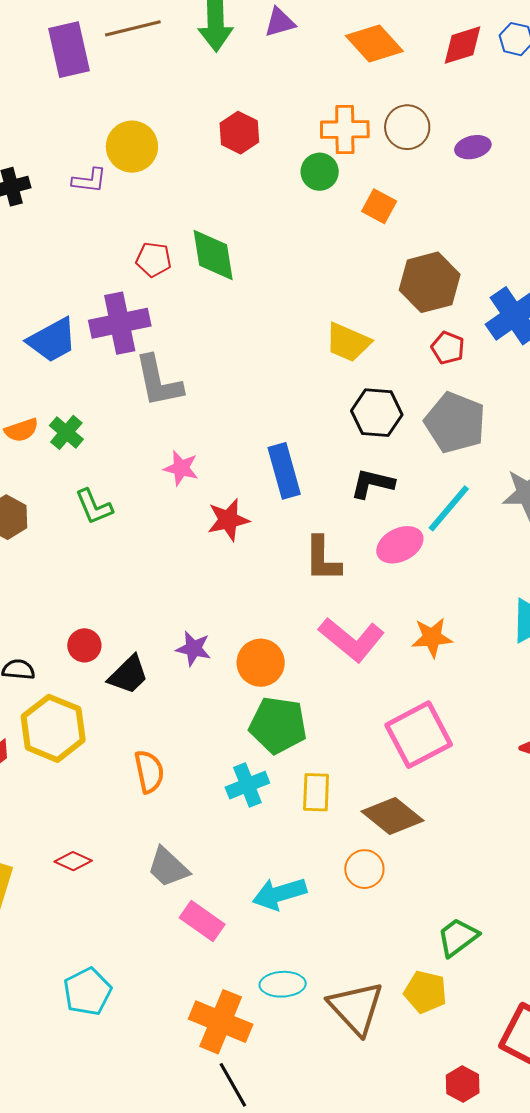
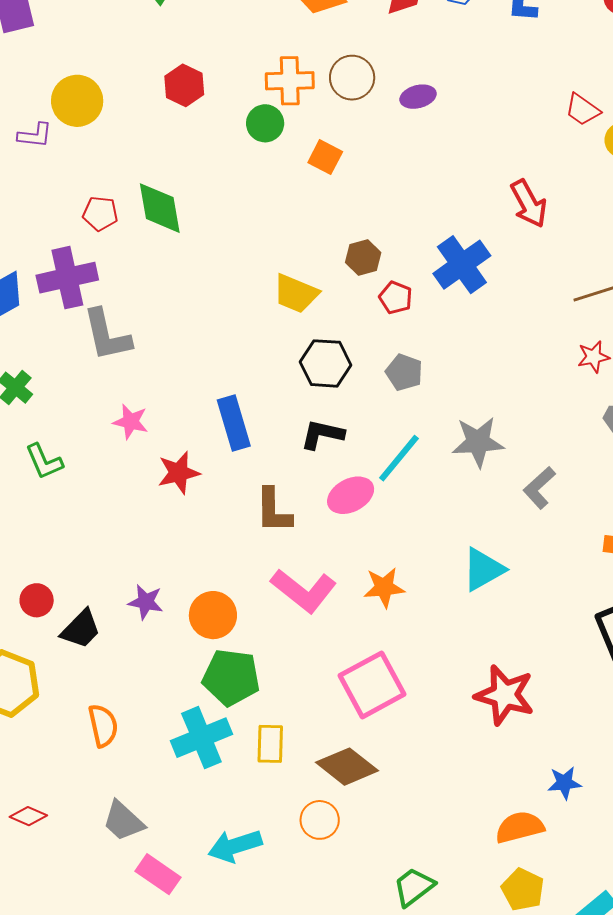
brown hexagon: (430, 282) -> (363, 258), moved, size x0.6
gray pentagon: (455, 423) -> (404, 372), size x0.6
cyan cross: (247, 785) -> (201, 738), size x1.4

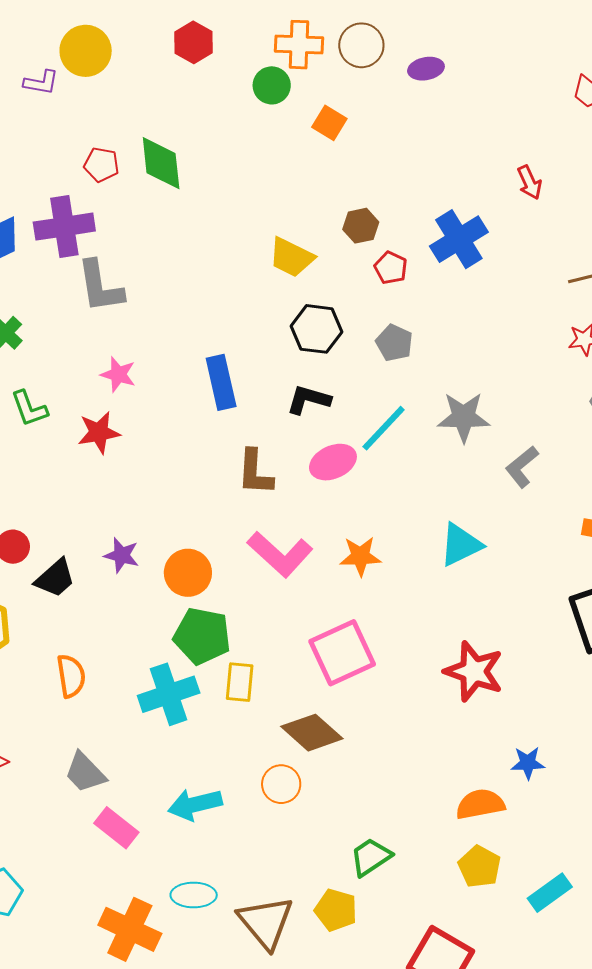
red arrow: (529, 204) -> (530, 182), size x0.7
red star: (179, 473) -> (99, 432), moved
yellow rectangle: (270, 744) -> (240, 682), moved

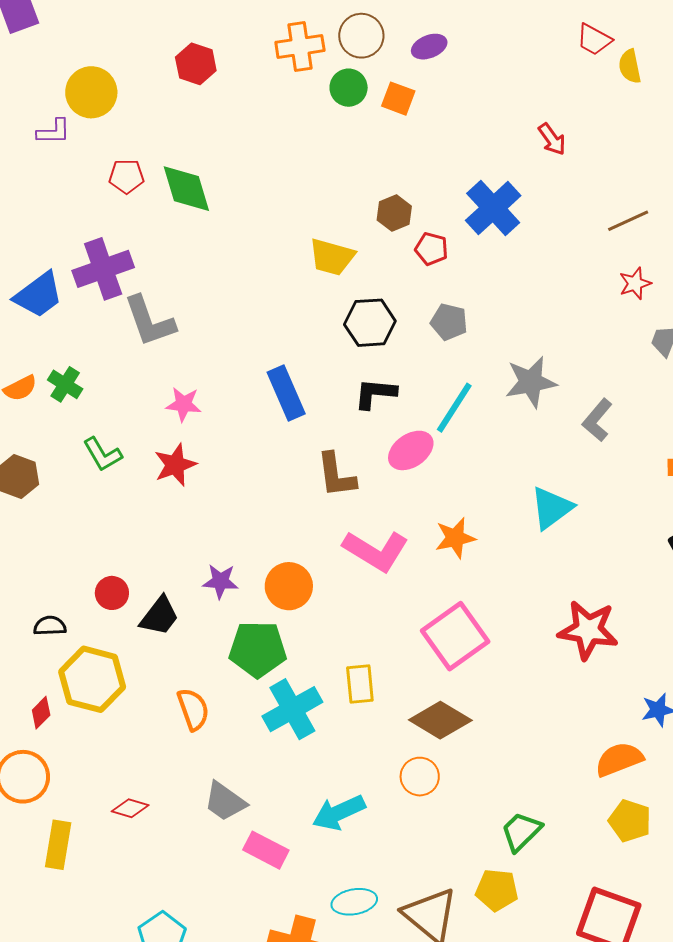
green circle: (272, 85) -> (349, 88), moved
orange square: (329, 123) -> (398, 99), moved
red pentagon: (101, 165) -> (127, 176), moved
green pentagon: (202, 636) -> (258, 649), moved

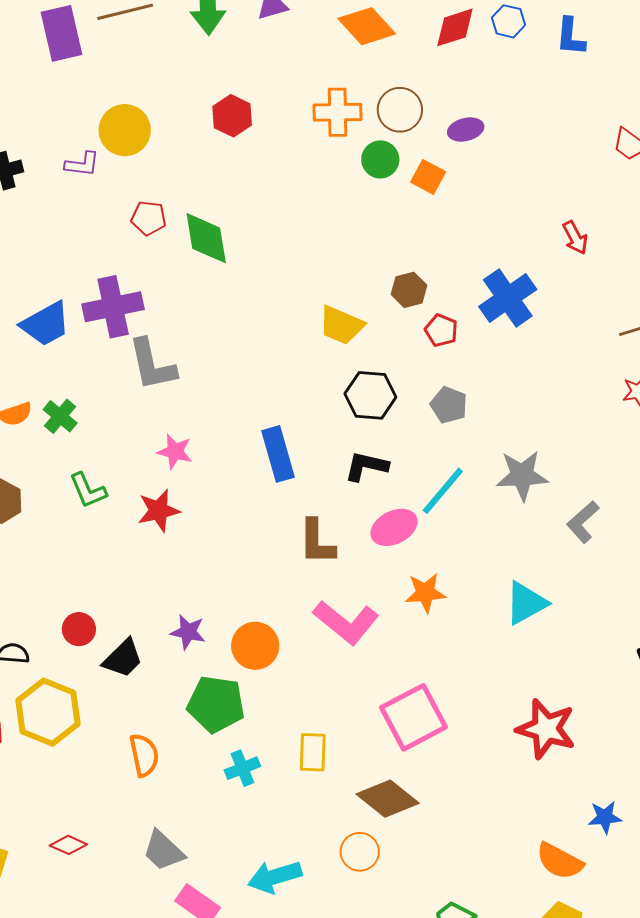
orange star: (455, 538) -> (425, 593), moved
cyan cross: (292, 709) -> (242, 768), size x0.6
orange semicircle: (619, 759) -> (560, 861), turned -138

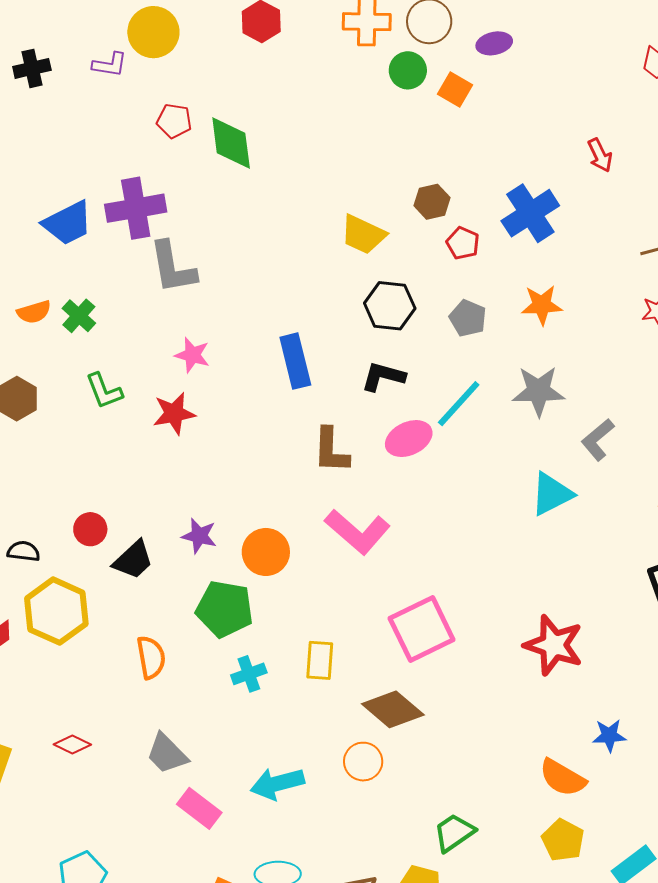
orange star: (425, 593) -> (542, 305), moved
cyan triangle: (526, 603) -> (552, 494), moved

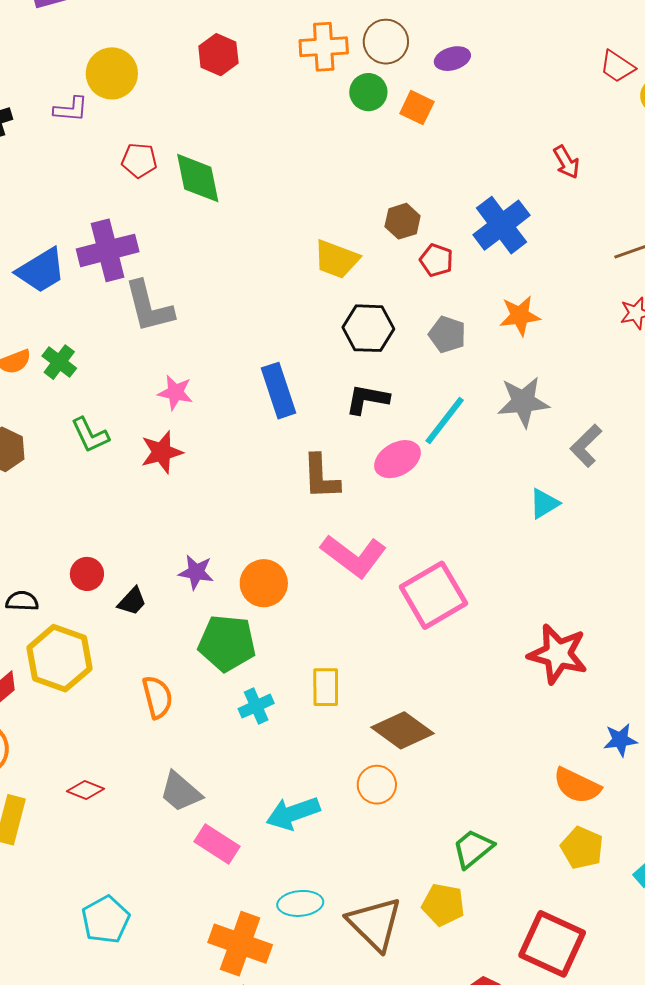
cyan triangle: (552, 494) -> (544, 503), size x0.7
black trapezoid: (133, 560) -> (132, 601), size x0.7
pink square: (422, 629) -> (433, 595), moved

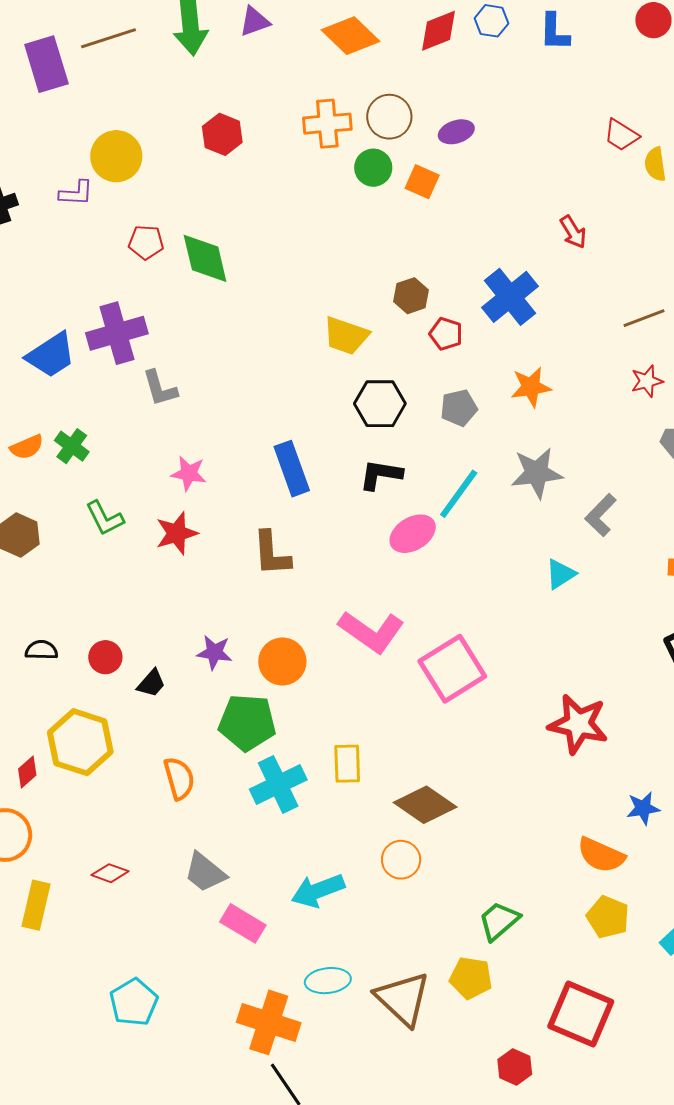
gray L-shape: (149, 307) -> (160, 388), size x0.7
gray pentagon: (447, 335) -> (459, 408), turned -30
brown L-shape: (321, 477) -> (272, 553), moved
black semicircle: (22, 601) -> (41, 650), moved
cyan cross: (256, 706) -> (278, 784), size x1.6

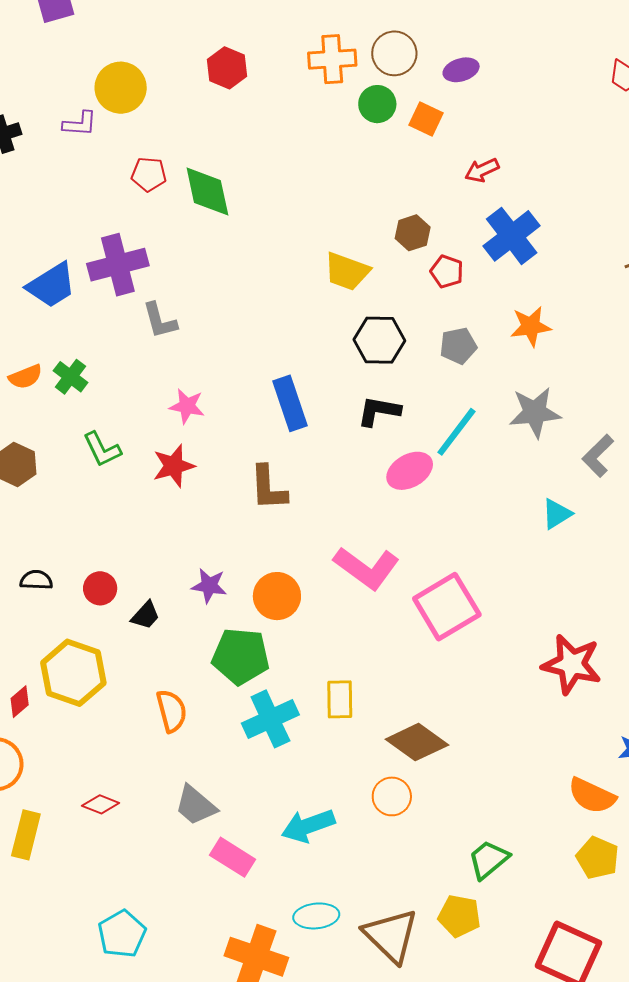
red arrow: (573, 232) -> (482, 170), moved, turned 96

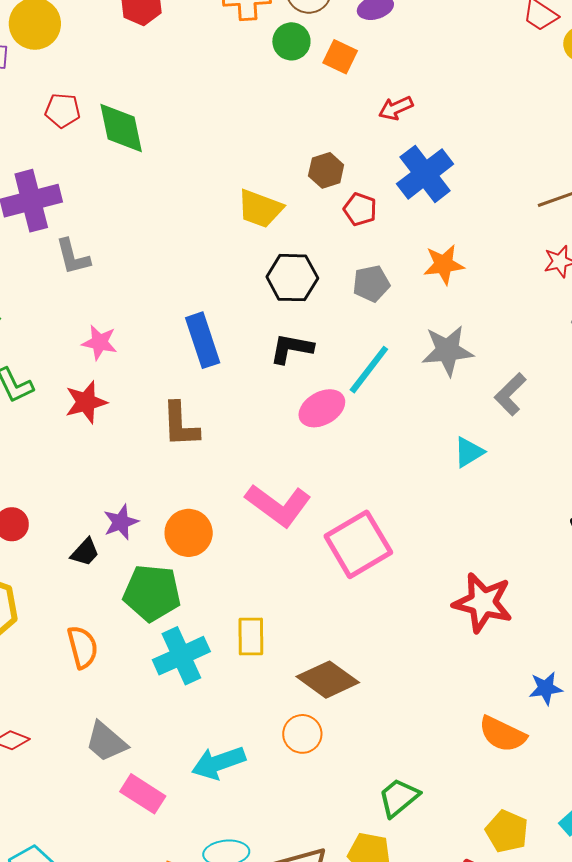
purple star: (209, 586) -> (121, 522), turned -30
black trapezoid: (146, 615) -> (85, 552), moved
yellow pentagon: (598, 858) -> (507, 831), moved

